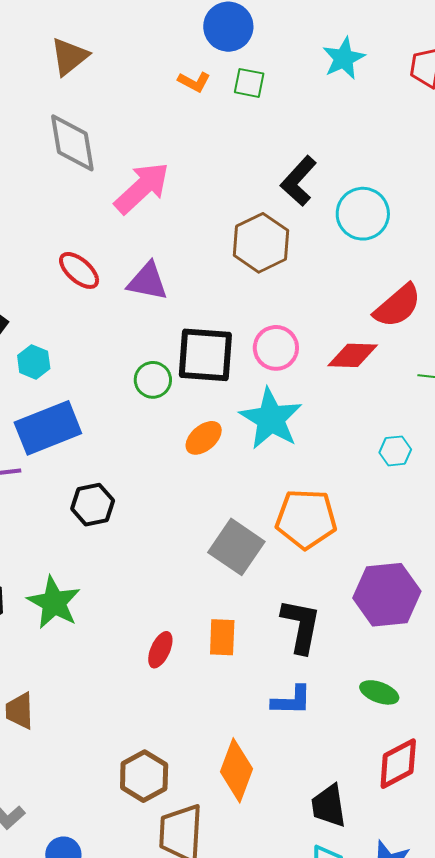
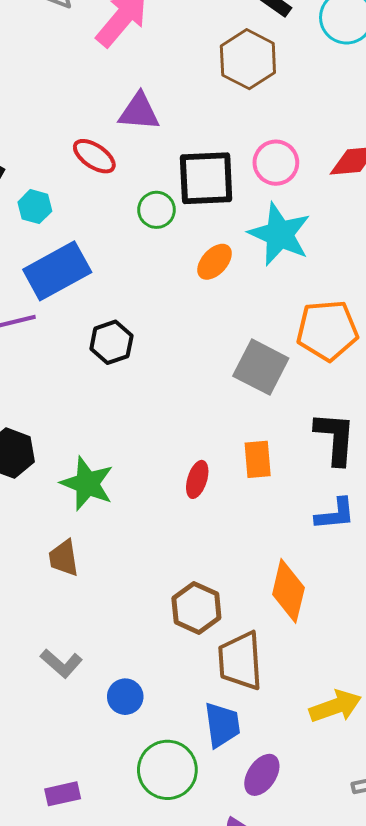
red ellipse: (79, 270) -> (94, 156), moved
green star: (54, 603) -> (87, 484), moved

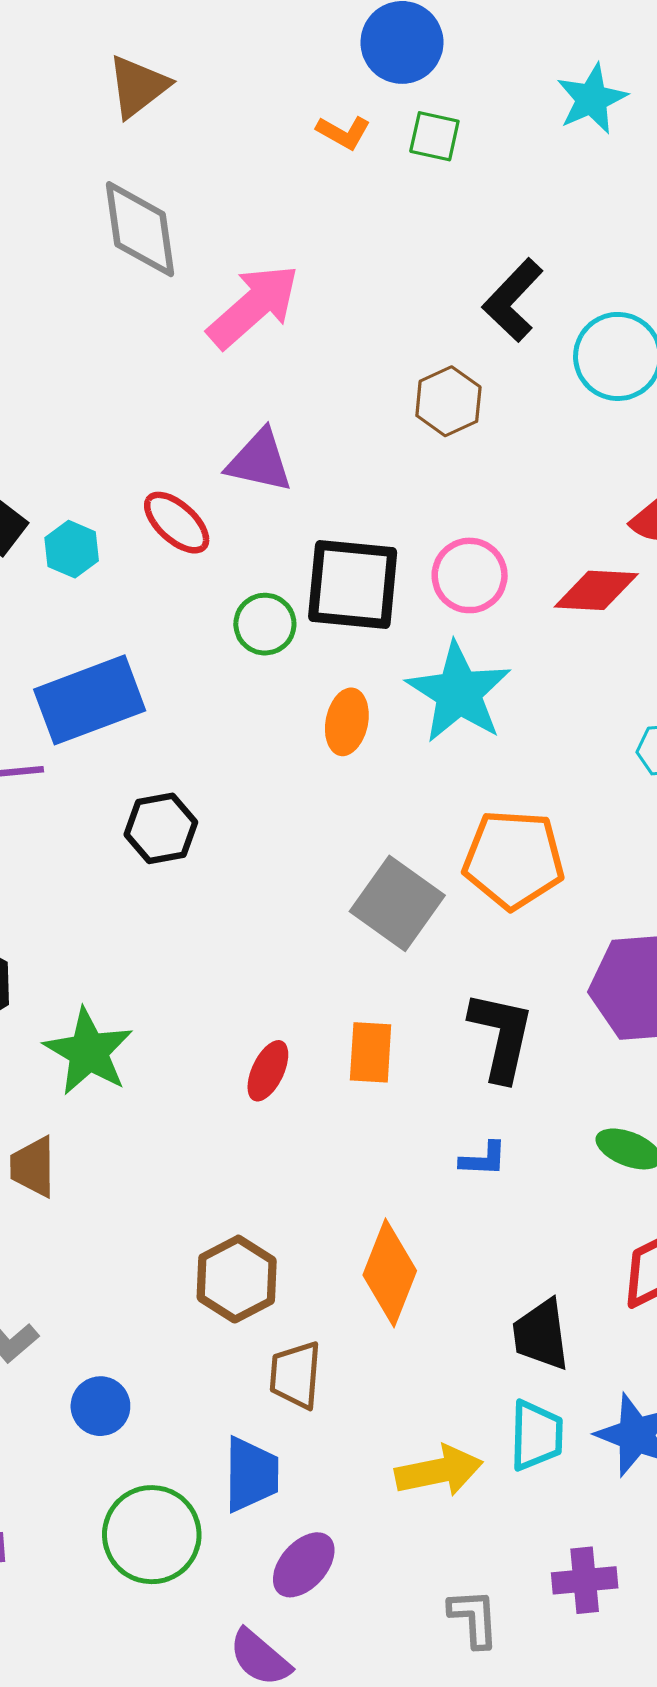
brown hexagon: (248, 59) -> (448, 401), size x0.7
cyan hexagon: (35, 207) -> (72, 549), moved
orange ellipse: (215, 262) -> (347, 722), turned -39
blue L-shape: (335, 514) -> (483, 1159), size x0.7
brown trapezoid: (240, 661) -> (295, 1375), size x0.7

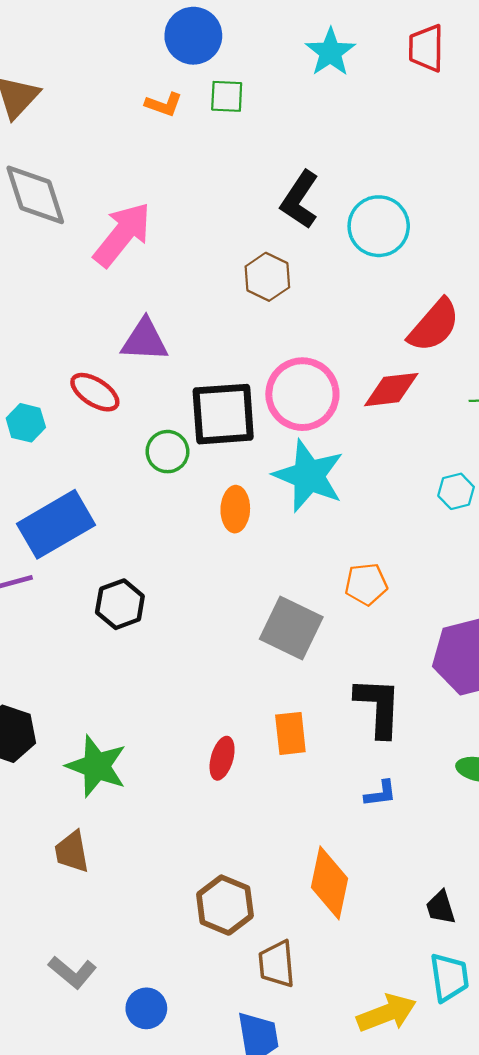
pink circle: (470, 575) -> (302, 394), size x1.4
orange pentagon: (514, 859) -> (366, 584), size x0.6
black trapezoid: (541, 1335) -> (441, 907), size x0.7

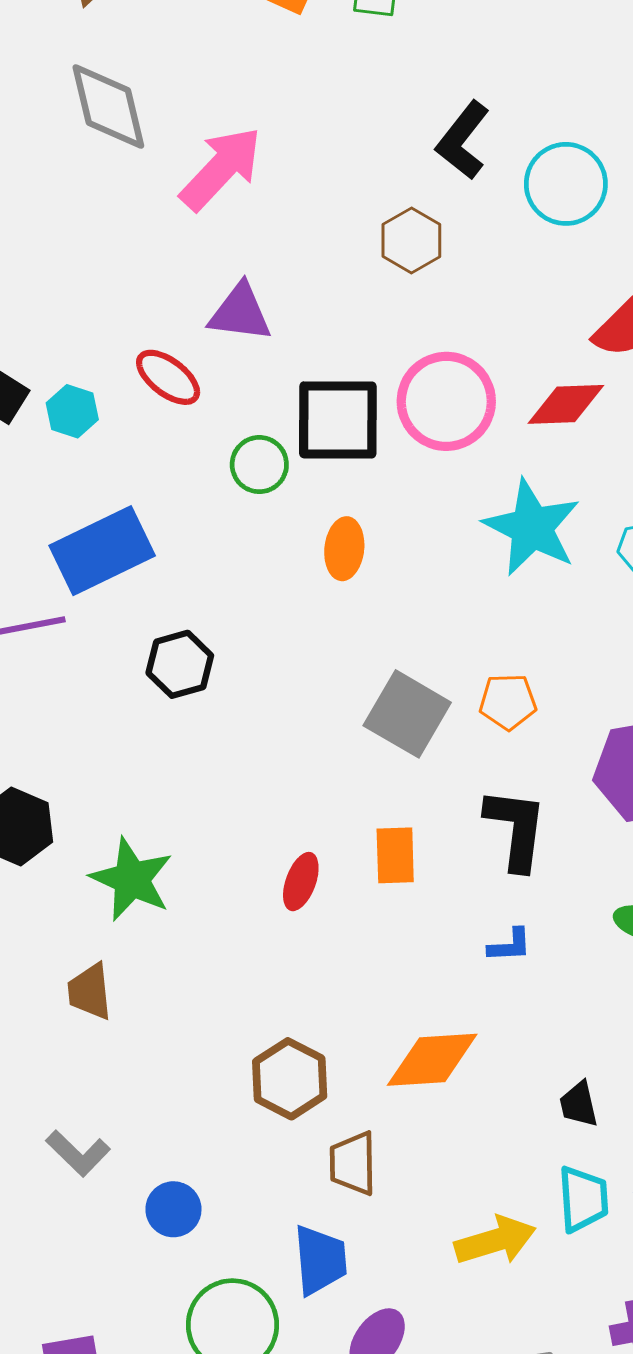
cyan star: (309, 476) -> (532, 527), moved
orange pentagon: (366, 584) -> (508, 702), moved
orange diamond: (330, 883) -> (432, 1060), turned 70

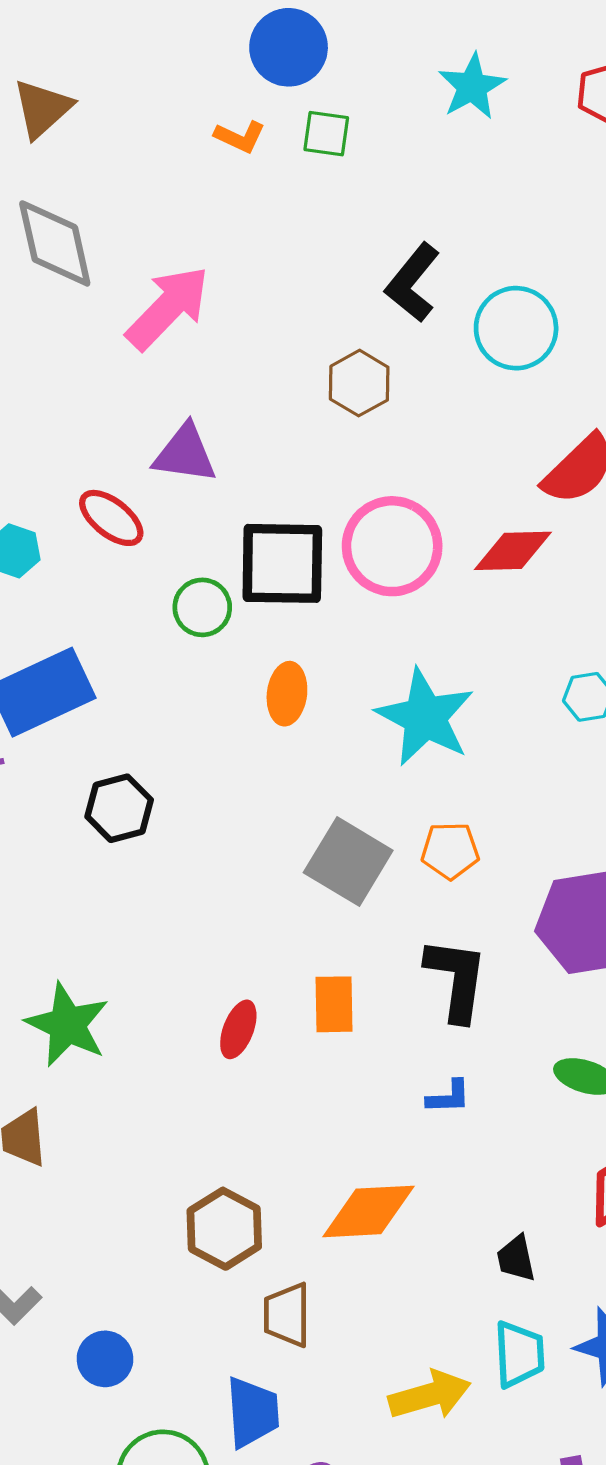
cyan star: (532, 527) -> (425, 717), moved

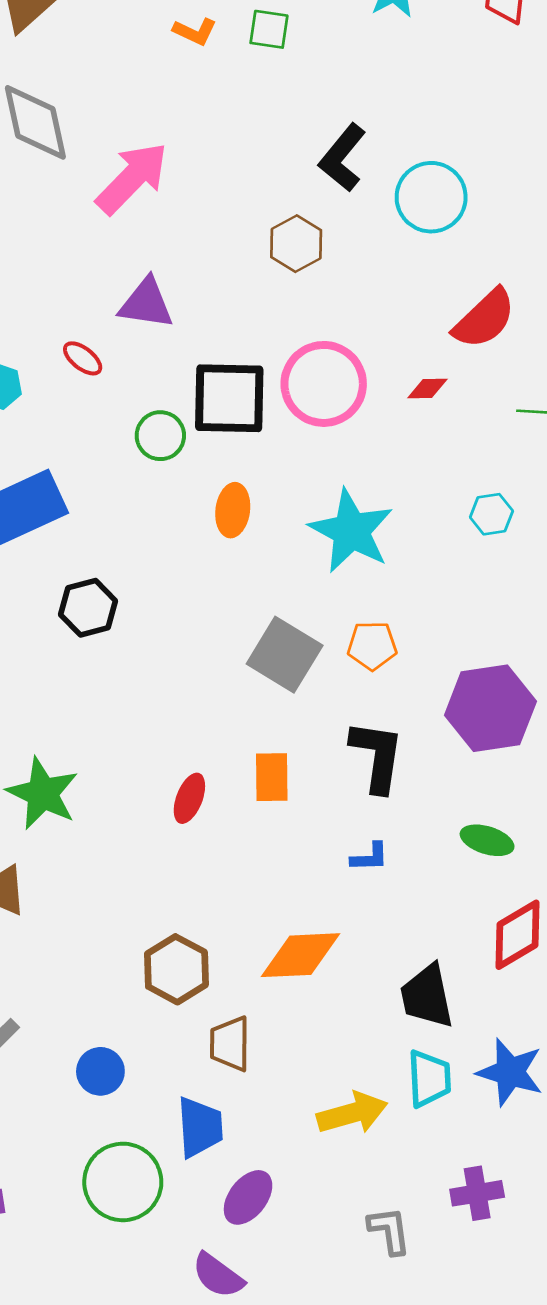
red ellipse: (111, 518) -> (83, 358), size x0.7
red diamond: (513, 551) -> (427, 389), size x0.6
black trapezoid: (516, 1258) -> (427, 996), size x1.6
blue circle: (105, 1359) -> (100, 1071), moved

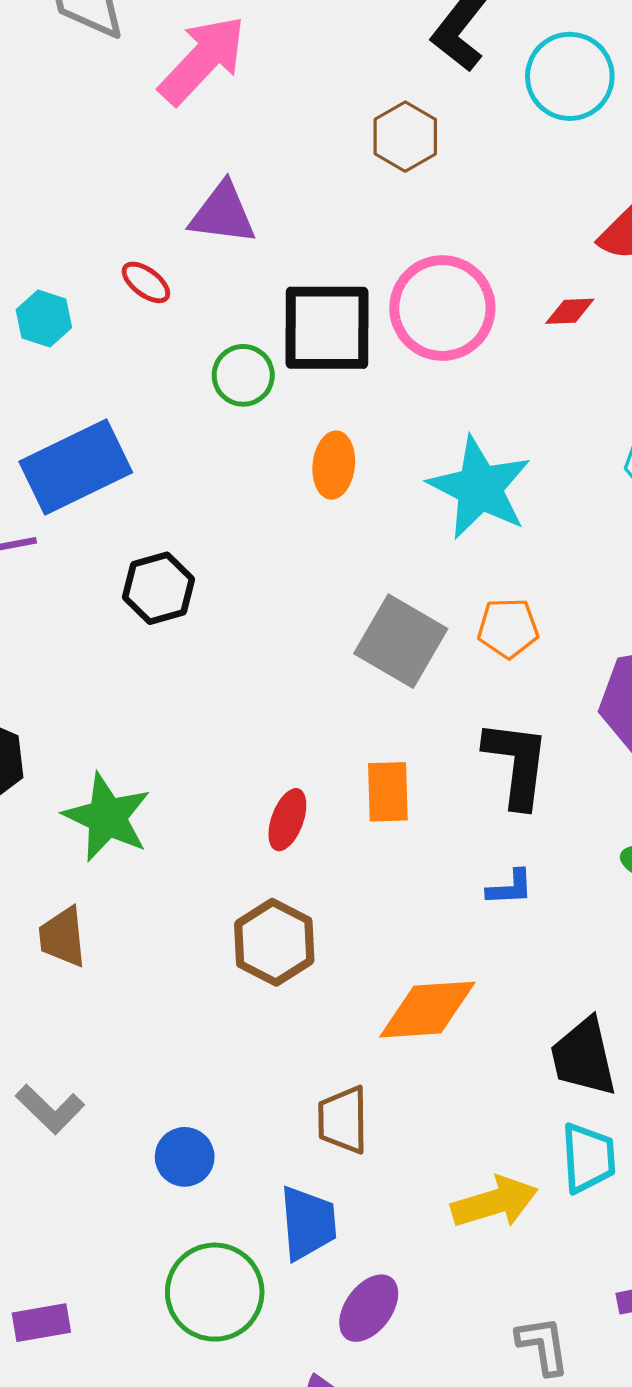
brown hexagon: (176, 969) -> (274, 942), moved

